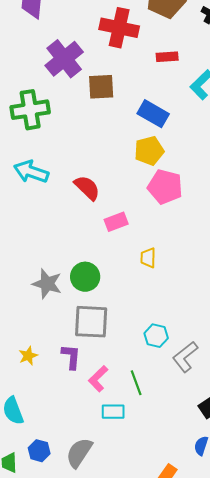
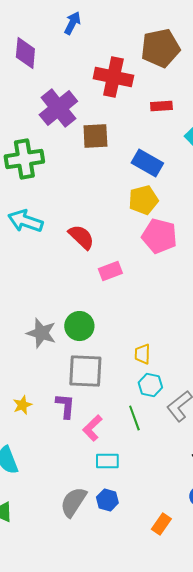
yellow trapezoid: (148, 258) -> (142, 354), moved
green line: (136, 383) -> (134, 418), moved
blue hexagon: (39, 451) -> (107, 500), moved

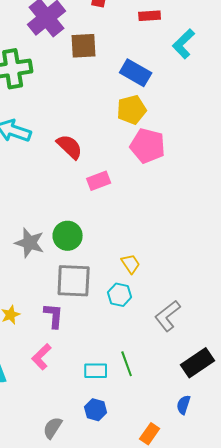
yellow trapezoid: (142, 354) -> (131, 264), turned 145
cyan hexagon: (150, 385) -> (120, 295), moved
green line: (134, 418) -> (127, 364), moved
pink L-shape: (92, 428) -> (42, 357), moved
gray semicircle: (73, 502) -> (53, 428), moved, size x0.7

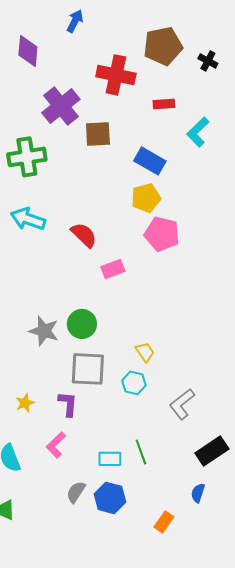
blue hexagon: (96, 410) -> (110, 498), size x1.4
gray semicircle: (53, 428) -> (76, 492), moved

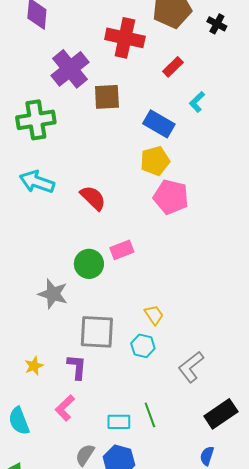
red rectangle: (164, 104) -> (173, 67), turned -40
cyan L-shape: (198, 132) -> (197, 102), moved, size x0.7
pink rectangle: (113, 269) -> (122, 250), moved
green circle: (82, 324) -> (89, 264), moved

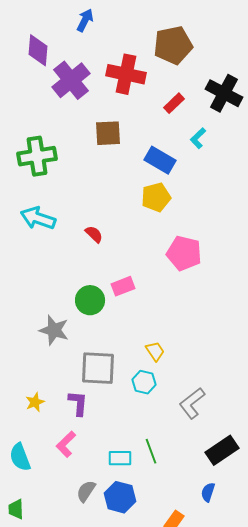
black cross: (217, 24) -> (224, 93), moved, size x1.8
purple cross: (70, 69) -> (71, 80), moved
pink pentagon: (171, 197) -> (184, 253), moved
red semicircle: (93, 198) -> (94, 234), size x0.7

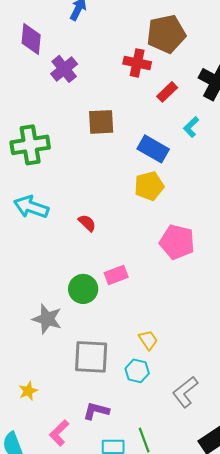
red cross: (126, 74) -> (137, 63), moved, size x0.7
purple cross: (71, 80) -> (64, 69), size x0.7
purple L-shape: (78, 403) -> (96, 411), moved, turned -80

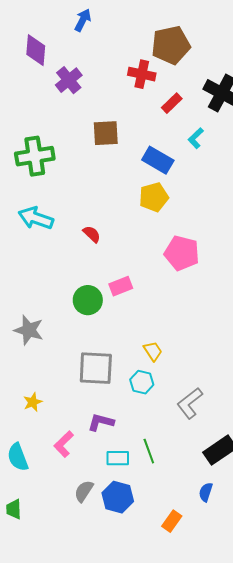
gray star: (47, 319) -> (29, 330), moved

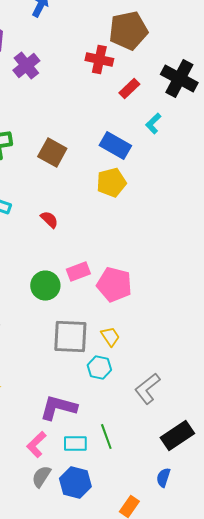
brown square: (106, 133) -> (52, 152), moved, turned 32
pink pentagon: (182, 253) -> (114, 284), moved
gray square: (96, 368) -> (70, 336), moved
purple L-shape: (101, 422) -> (58, 408), size x1.4
pink L-shape: (64, 444) -> (36, 444), moved

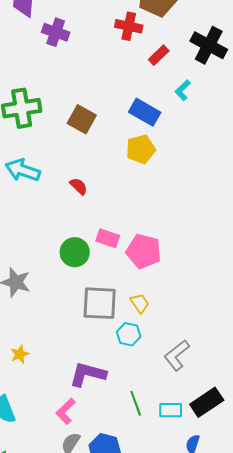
purple cross: (26, 66) -> (56, 32), turned -32
pink rectangle: (78, 272) -> (108, 238), turned 40
cyan rectangle: (75, 444) -> (171, 410), moved

